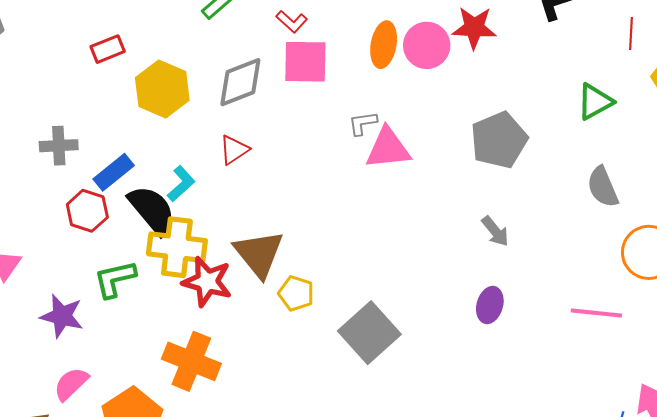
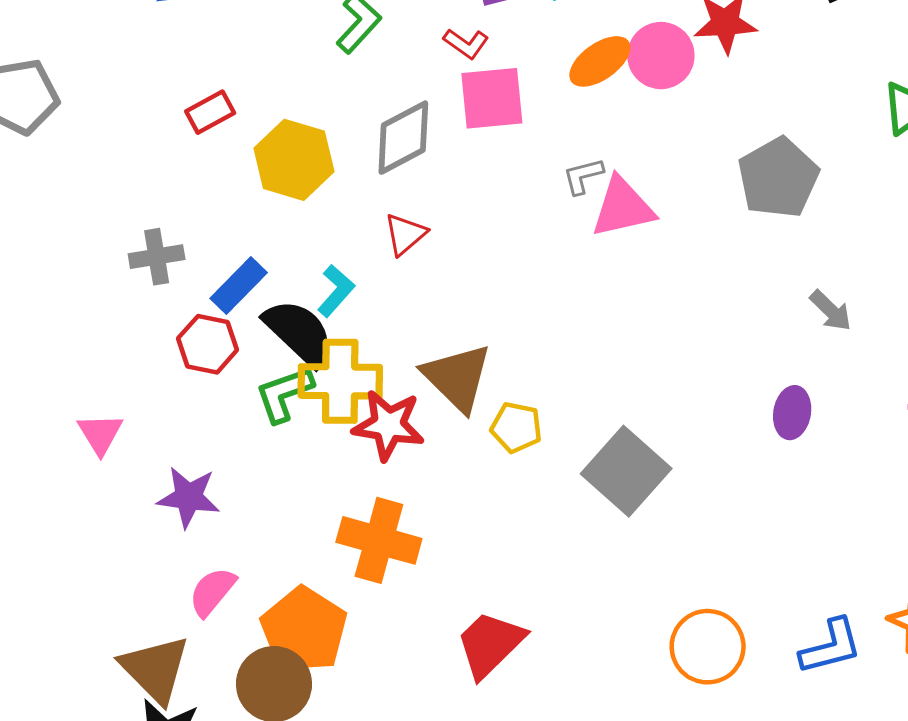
orange ellipse: (384, 45) -> (600, 61), turned 51
gray arrow: (495, 231) -> (831, 311), moved
green L-shape: (115, 279) -> (284, 394), moved

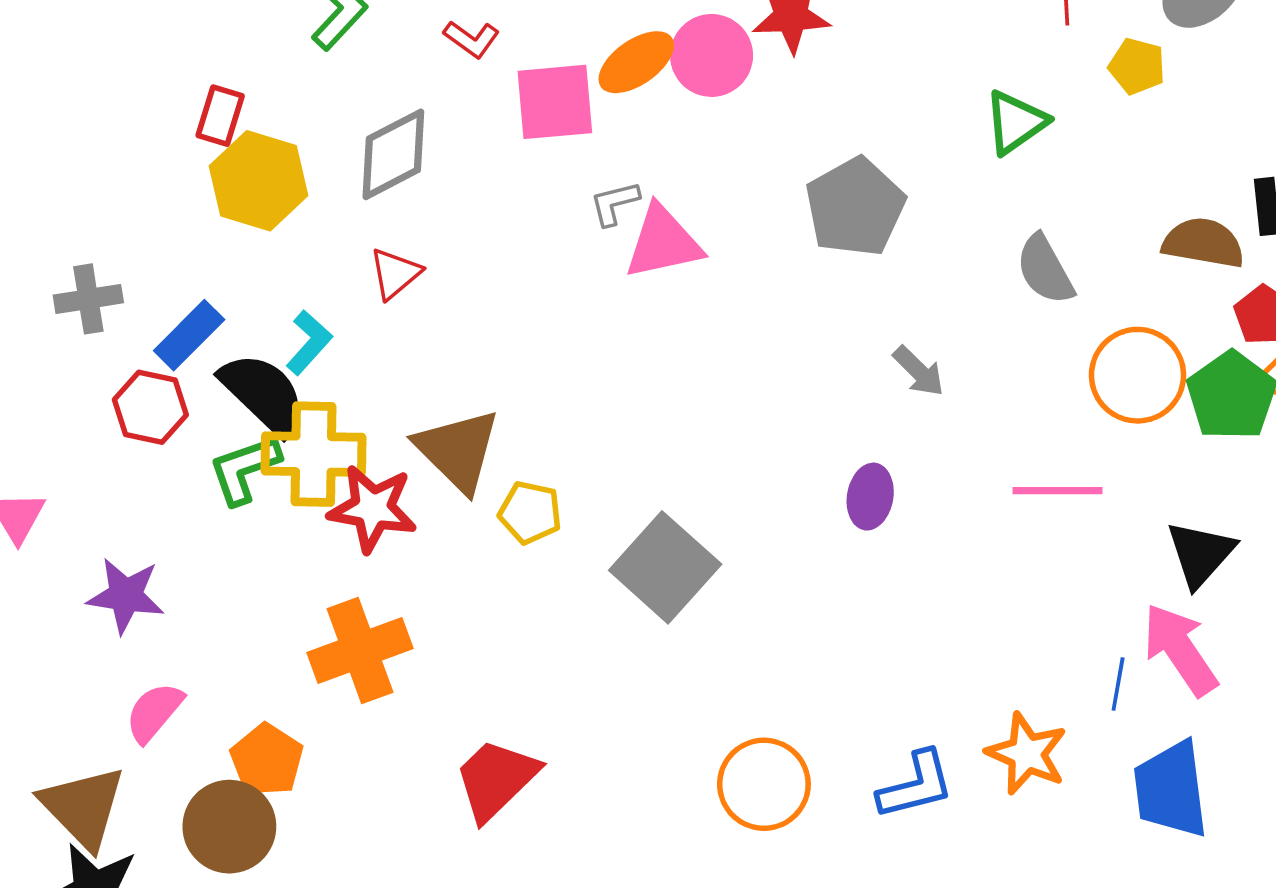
pink square: (492, 98) -> (555, 102), moved
red rectangle: (210, 112) -> (220, 116), moved, turned -45
orange cross: (379, 540) -> (360, 650), turned -36
orange pentagon: (304, 630) -> (267, 760), size x0.7

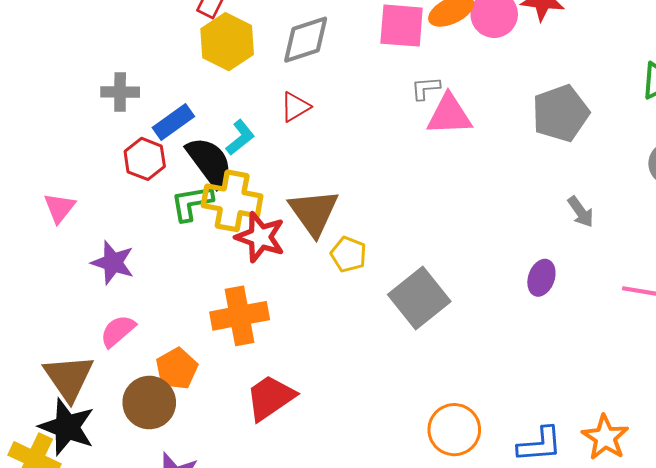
red trapezoid: (496, 779) -> (270, 398), moved

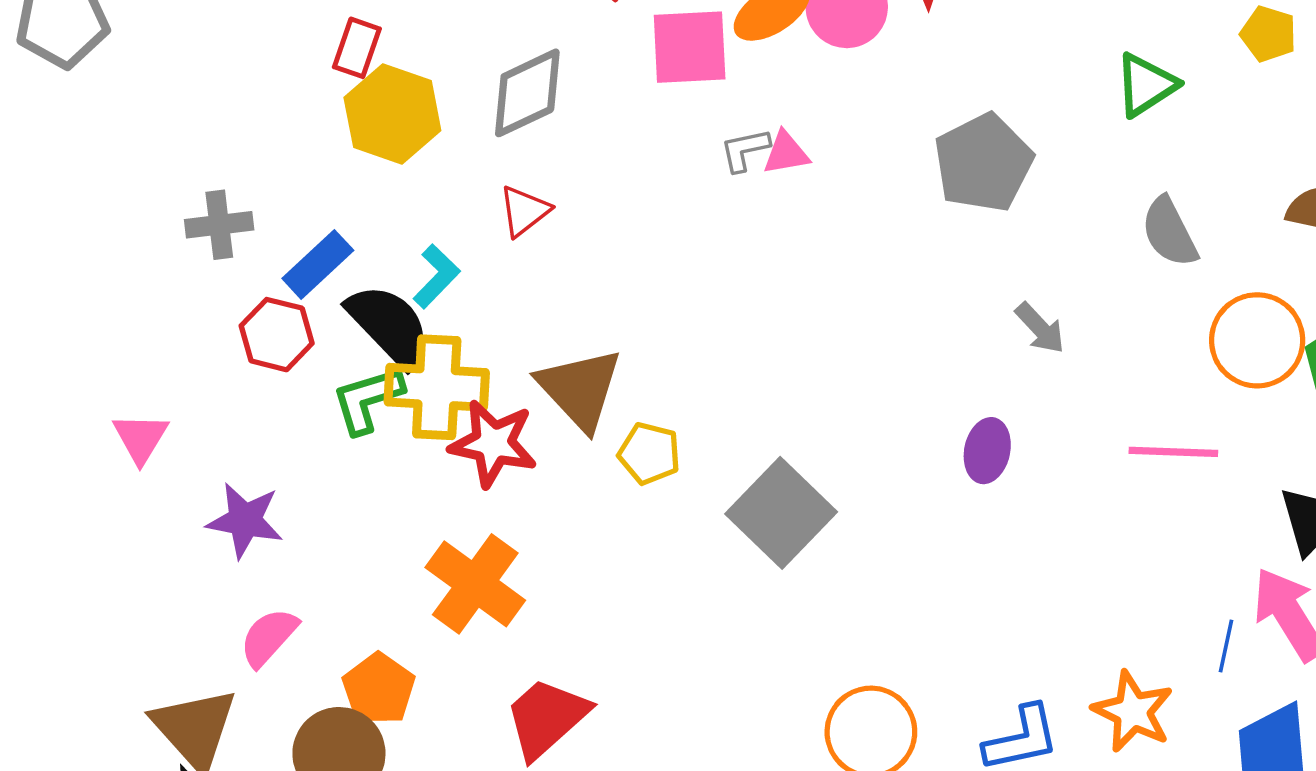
pink triangle: (449, 115) -> (786, 153), moved, size x0.6
orange cross: (240, 316) -> (475, 584), turned -36

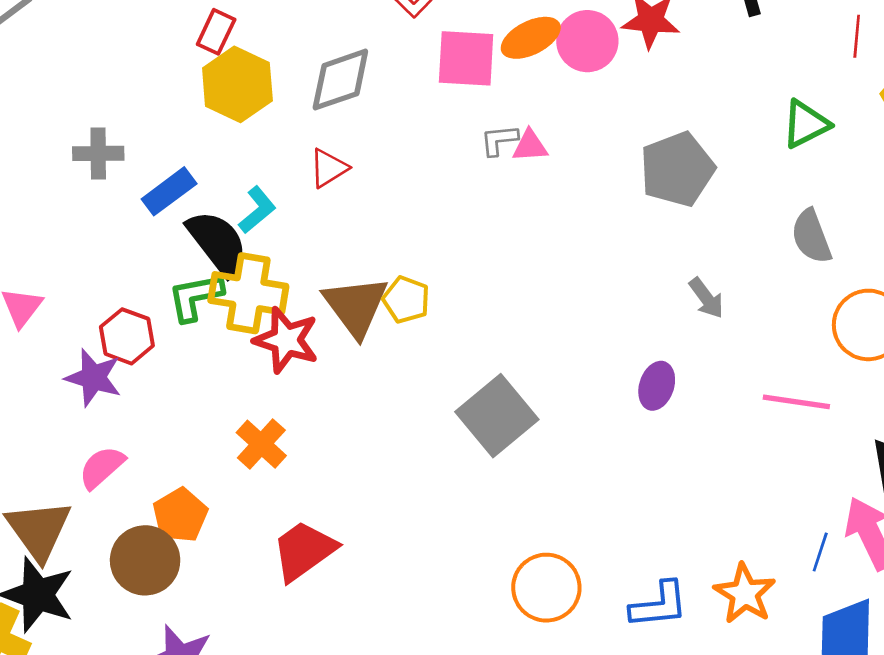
red hexagon: (277, 335) -> (127, 336), moved
yellow pentagon: (649, 453) -> (406, 300), moved
orange cross: (475, 584) -> (261, 444), size x0.7

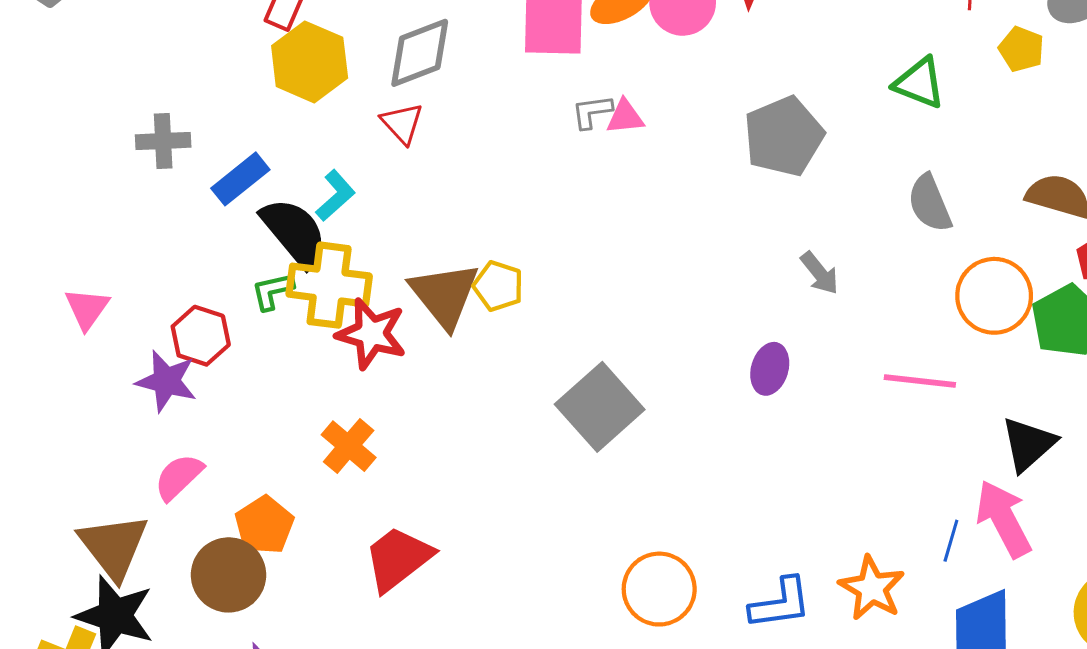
green triangle: (806, 124) -> (919, 83), turned 50
red triangle: (329, 168) -> (402, 123), moved, turned -39
green L-shape: (195, 297) -> (273, 291), size x0.7

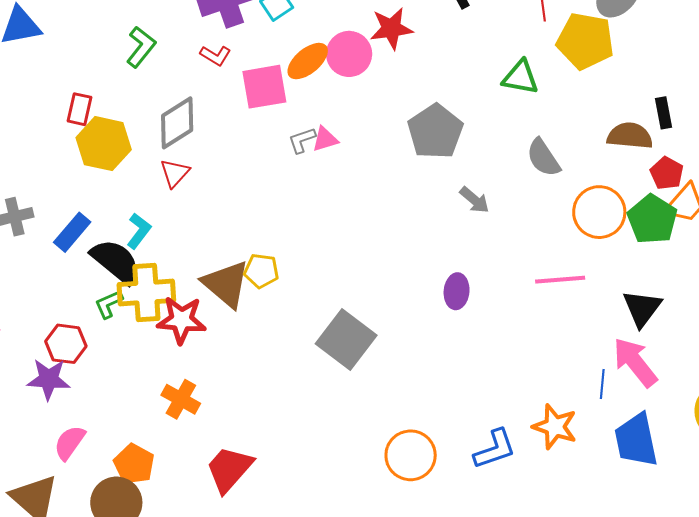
yellow pentagon: (1021, 49) -> (585, 41), size x1.8
red triangle: (402, 123) -> (175, 173), turned 36
gray arrow: (820, 273) -> (474, 200), moved

